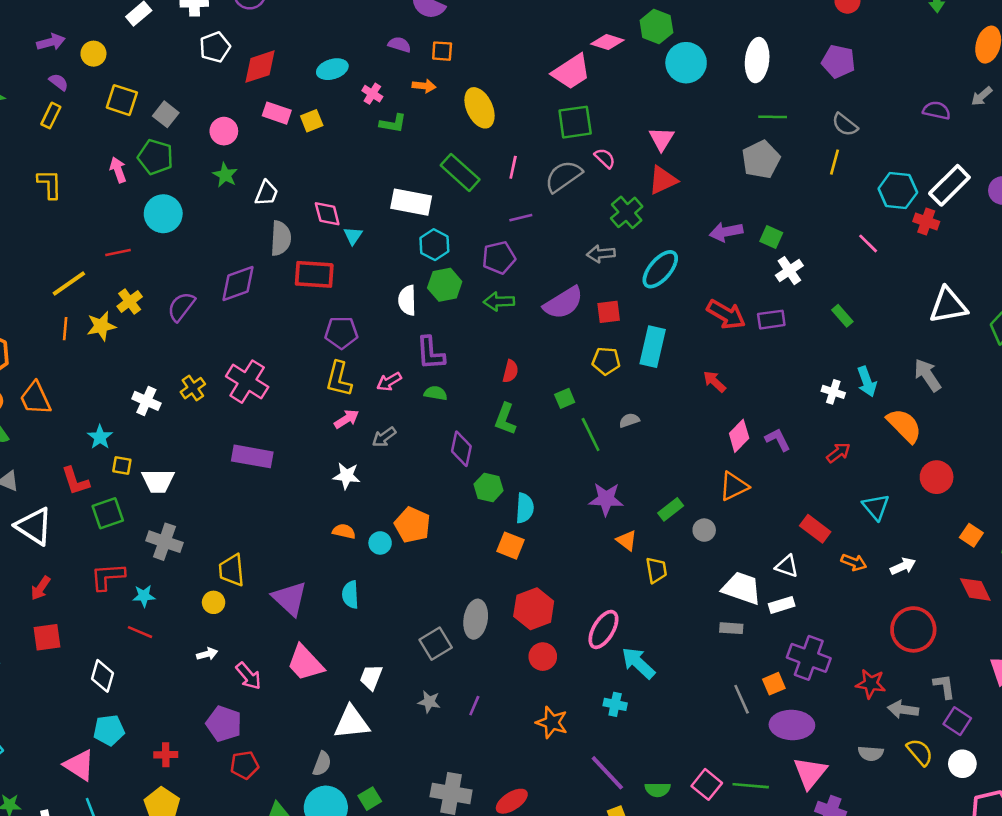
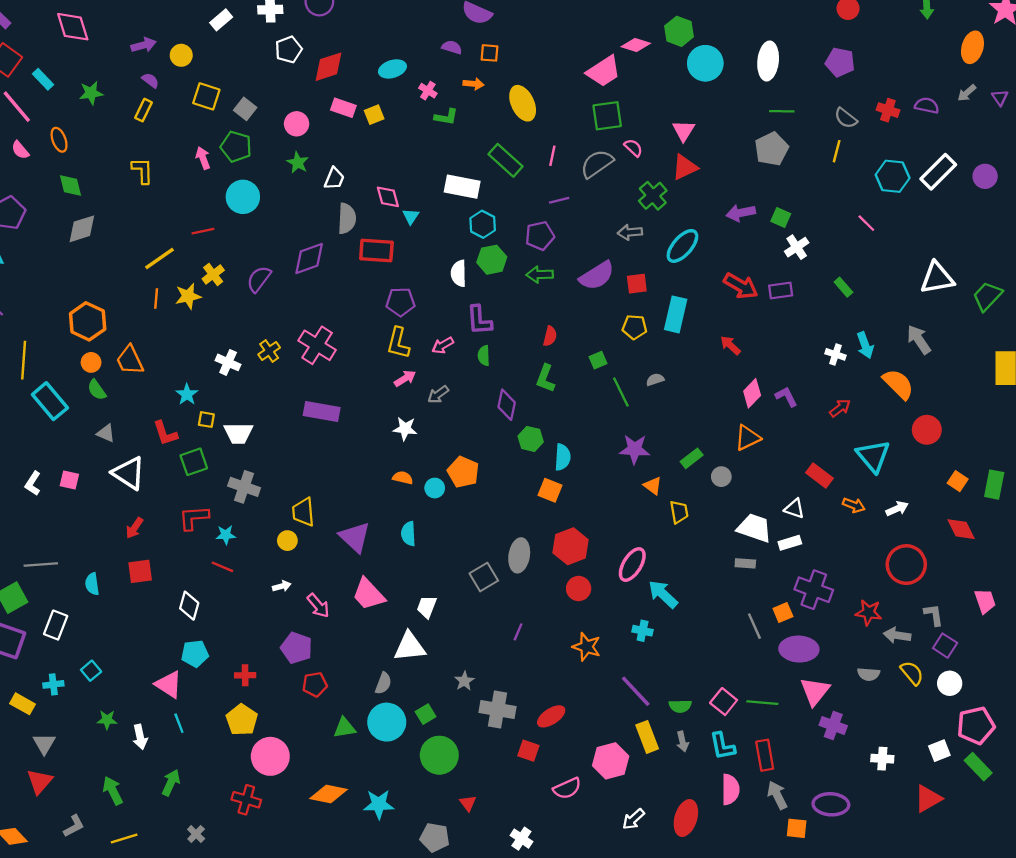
red cross: (926, 221) -> (888, 110), moved
green semicircle: (436, 393) -> (484, 356), turned -102
cyan triangle: (876, 507) -> (873, 456), size x1.4
gray star: (429, 702) -> (464, 681), moved, turned 30

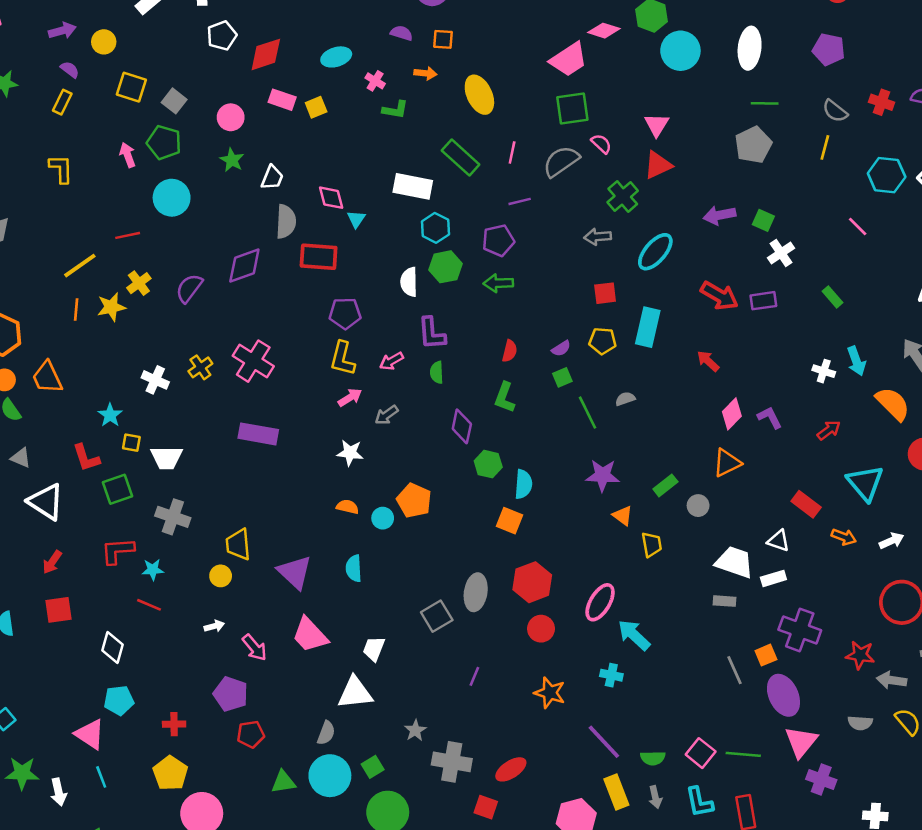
purple semicircle: (597, 276) -> (561, 348), moved, size x0.5
purple ellipse: (799, 649) -> (783, 695), turned 63
green star: (107, 720) -> (22, 773), size x1.5

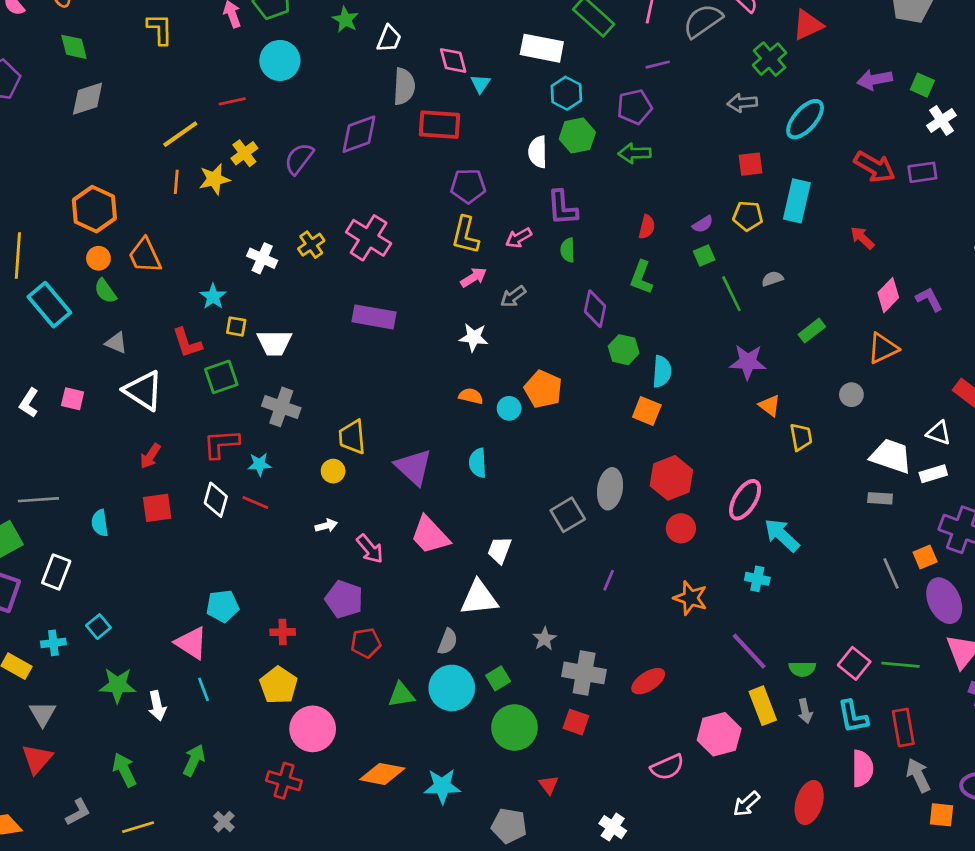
green rectangle: (665, 485) -> (812, 331), moved
white diamond: (113, 648) -> (216, 500), moved
red square: (486, 807) -> (576, 722), moved

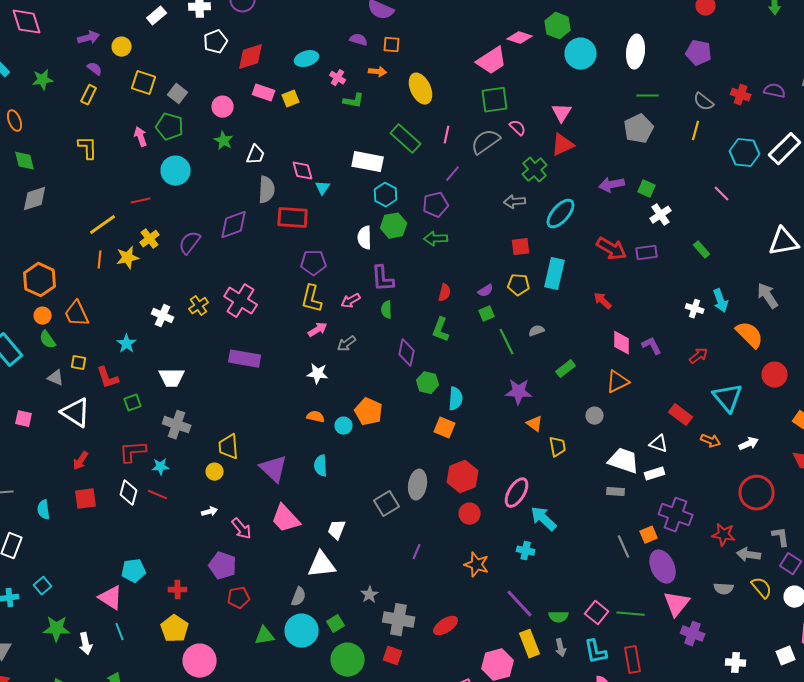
purple line: (658, 65) -> (453, 174), turned -36
pink diamond: (888, 295) -> (622, 343), turned -45
yellow square: (236, 326) -> (79, 363), moved
green square: (221, 377) -> (133, 403), size x0.7

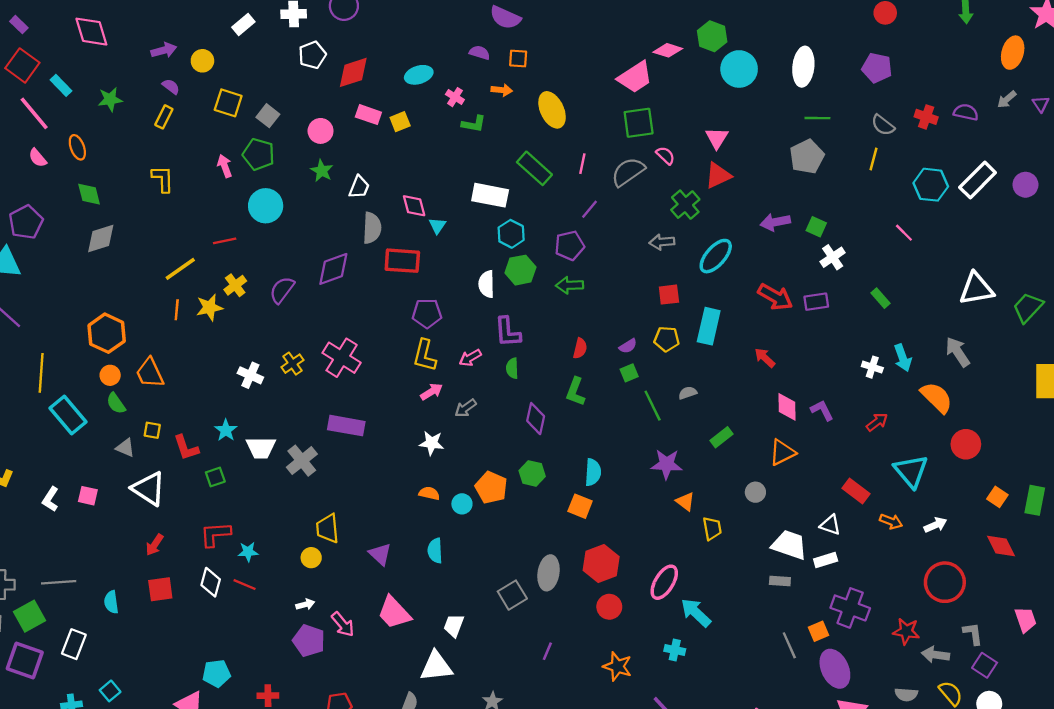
cyan star: (127, 344) -> (226, 430), moved
green hexagon: (428, 383) -> (532, 473), moved
gray cross: (177, 425) -> (302, 461), moved, turned 32
purple triangle: (274, 469) -> (380, 554), size x0.7
purple pentagon: (223, 566) -> (309, 641), moved

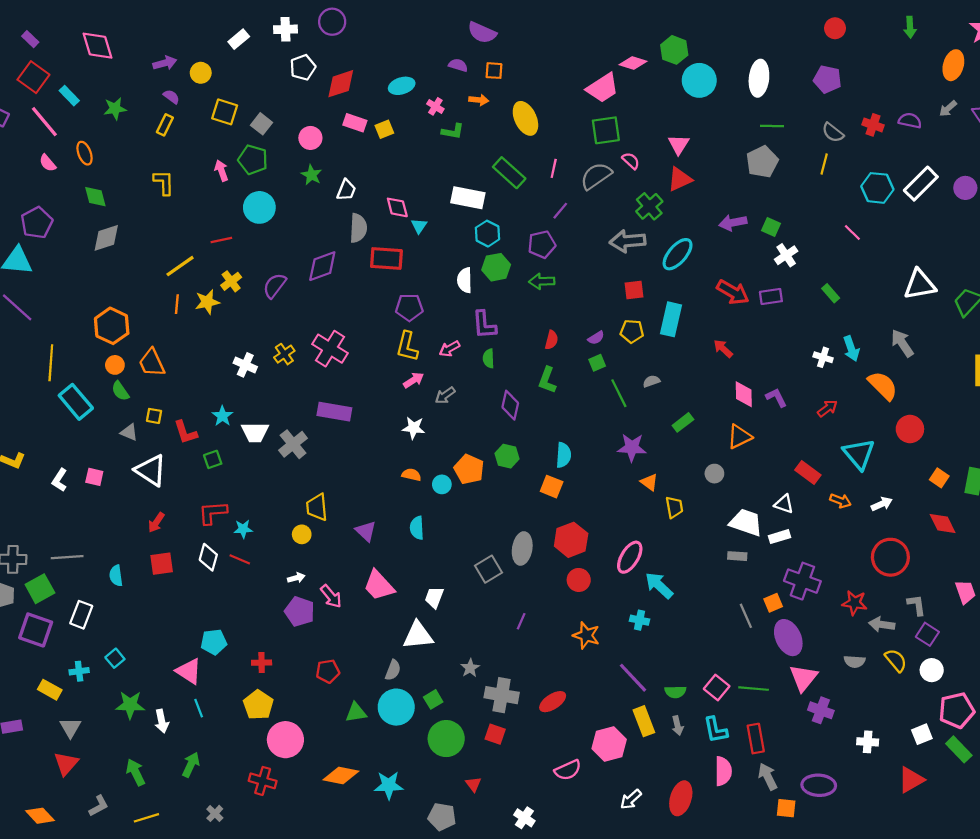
gray arrow: (662, 242) -> (628, 241), size x1.5

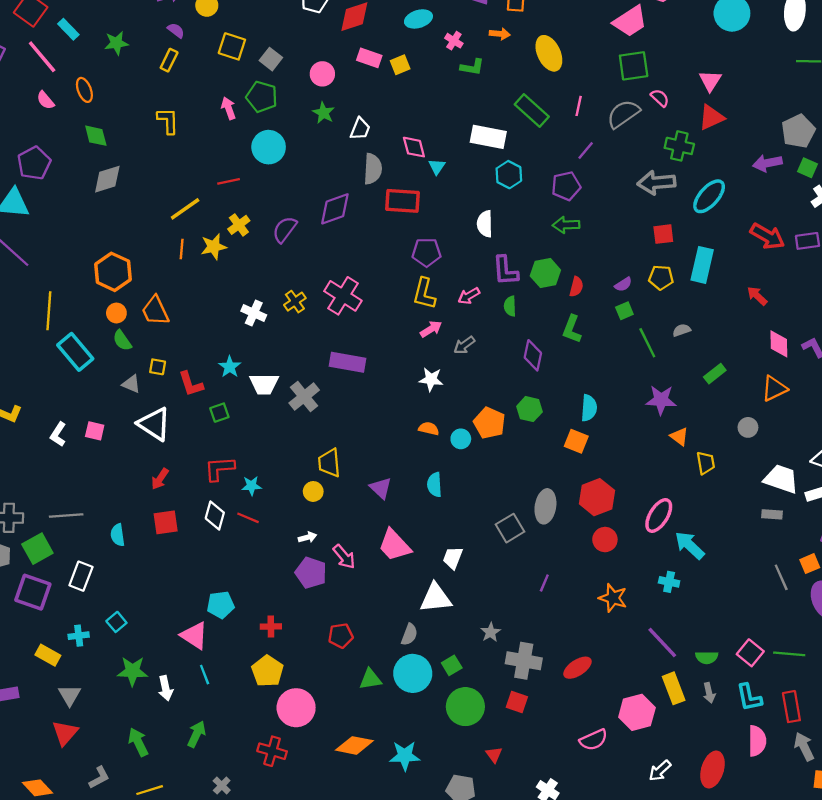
gray pentagon: (762, 162) -> (798, 131), moved
green cross: (649, 206) -> (679, 146), turned -36
green hexagon: (496, 267) -> (545, 273), moved

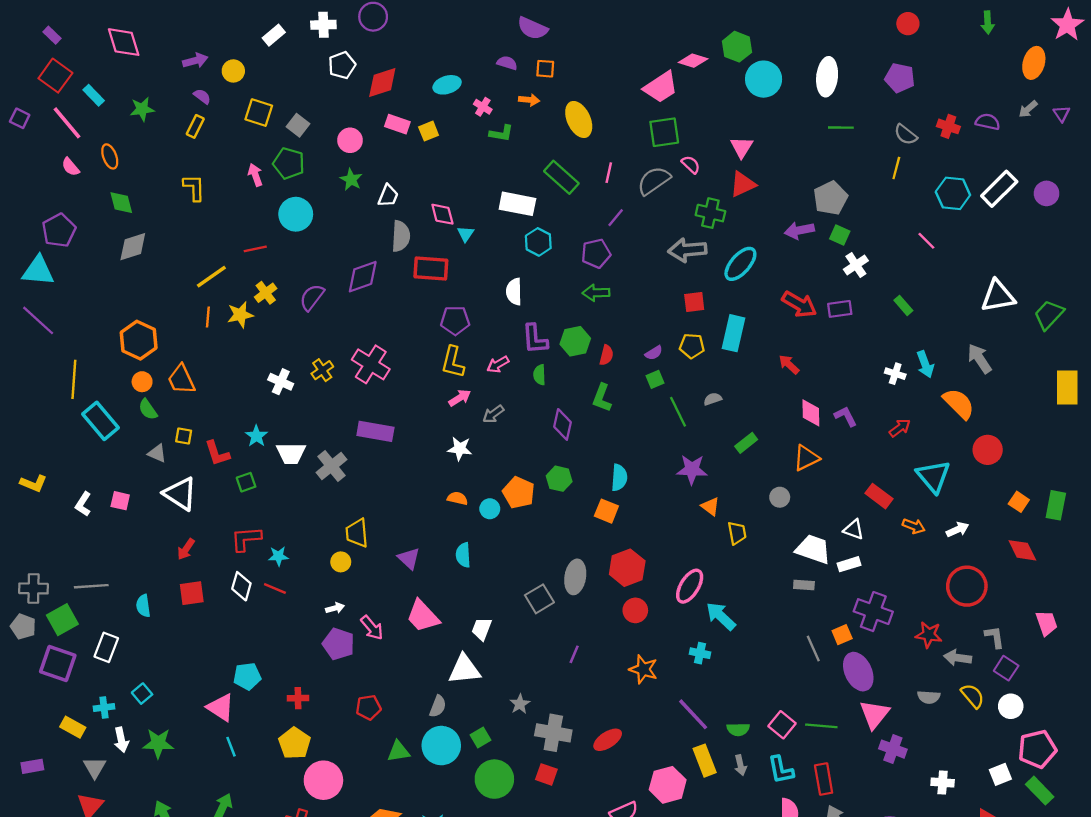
white arrow: (166, 688) -> (121, 740), moved

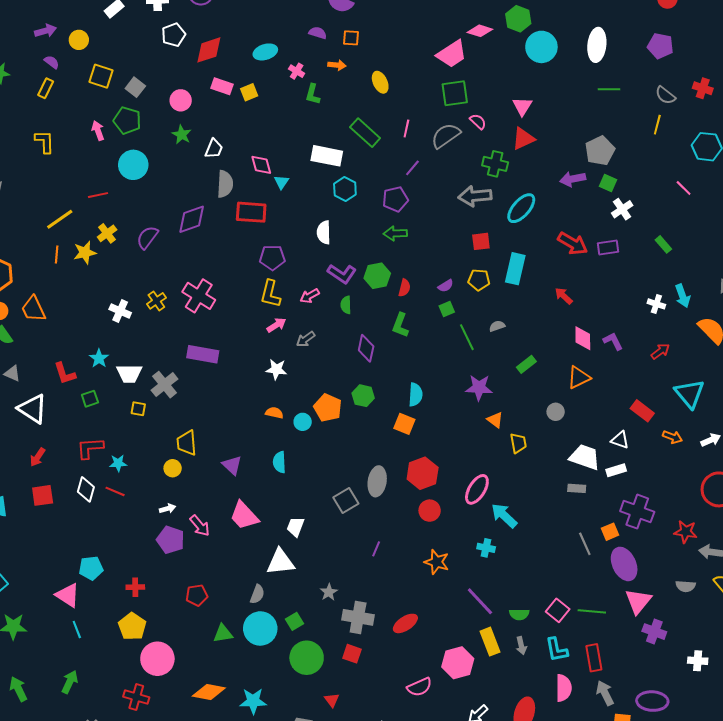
yellow ellipse: (579, 119) -> (380, 82), size x0.7
green L-shape: (501, 133) -> (313, 94), turned 95
purple L-shape: (535, 339) -> (342, 274), turned -52
yellow square: (184, 436) -> (138, 409), moved

